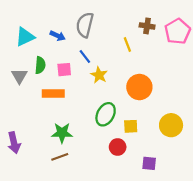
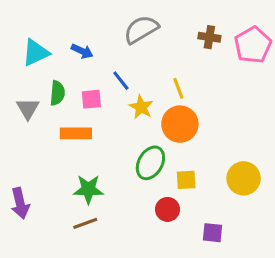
gray semicircle: (85, 25) -> (141, 29), moved, turned 45
yellow line: (127, 45) -> (178, 88), moved
orange circle: (139, 87) -> (180, 124), moved

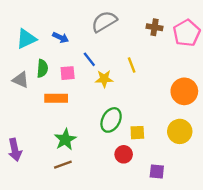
yellow star: (141, 107) -> (104, 79), turned -30
gray triangle: (28, 109) -> (21, 80), turned -36
orange circle: (180, 124) -> (184, 91), moved
green star: (88, 189) -> (65, 139), turned -30

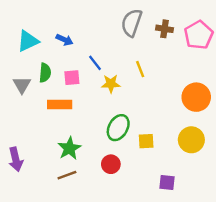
gray semicircle: (104, 22) -> (132, 23), moved, turned -40
gray triangle: (21, 80) -> (22, 85), turned 36
red circle: (124, 154) -> (111, 164), moved

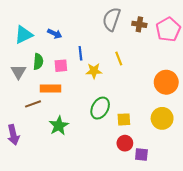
blue line: (95, 63) -> (80, 53), turned 32
red circle: (111, 164) -> (125, 143), moved
brown line: (67, 175) -> (33, 104), moved

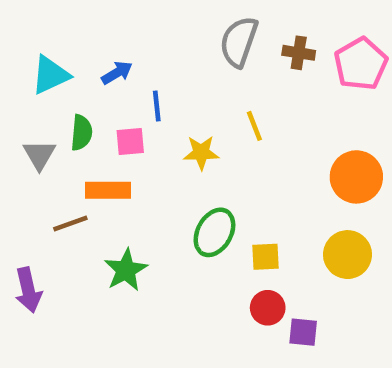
blue arrow: (55, 34) -> (117, 73), turned -56
blue line: (80, 53) -> (157, 106), moved

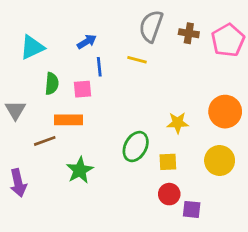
blue arrow: (117, 73) -> (87, 42), moved
yellow line: (254, 126) -> (137, 60), moved, turned -54
yellow star: (201, 153) -> (178, 123), moved
gray triangle: (39, 155) -> (15, 110), moved

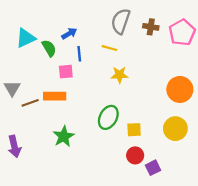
green semicircle: (52, 84) -> (49, 48), moved, turned -36
yellow star: (178, 123) -> (119, 75), moved
brown line: (45, 141) -> (30, 103), moved
purple square: (192, 209) -> (153, 168), turned -32

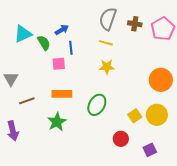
yellow line: (109, 48) -> (106, 43), moved
orange rectangle: (55, 96) -> (62, 94), moved
brown line: (30, 103) -> (27, 101), moved
yellow square: (134, 130) -> (135, 116), moved, turned -32
purple square: (153, 168) -> (150, 150), moved

